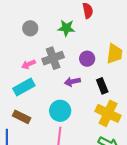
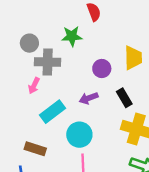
gray cross: (53, 58) -> (48, 62), moved, turned 30
pink arrow: (29, 64) -> (34, 86), turned -32
cyan rectangle: (24, 87) -> (53, 112), moved

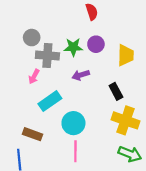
green star: (72, 36) -> (73, 47), moved
purple circle: (102, 69) -> (96, 44), moved
purple arrow: (89, 98) -> (81, 75), moved

